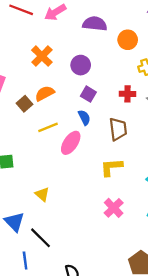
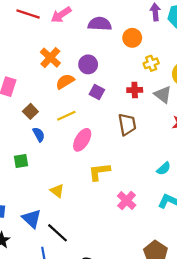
orange semicircle: (45, 93) -> (65, 81), moved
brown square: (24, 104) -> (30, 111), moved
blue semicircle: (84, 118) -> (39, 134), moved
yellow line: (48, 127) -> (66, 116), moved
yellow L-shape: (111, 167) -> (99, 172), moved

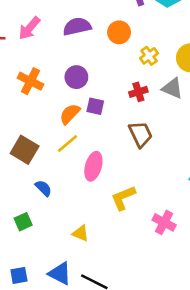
orange semicircle: (65, 81) -> (70, 114), moved
brown square: (30, 111) -> (25, 150), size x1.5
blue semicircle: (39, 134) -> (43, 188), moved
green square: (21, 161) -> (23, 222), moved

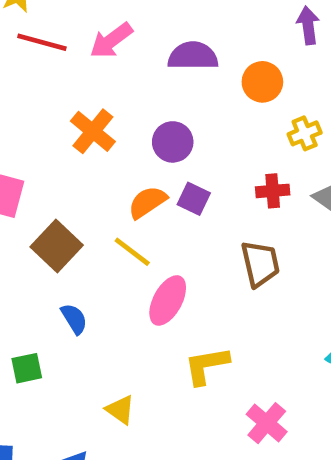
yellow line: (67, 143) -> (132, 252), turned 65

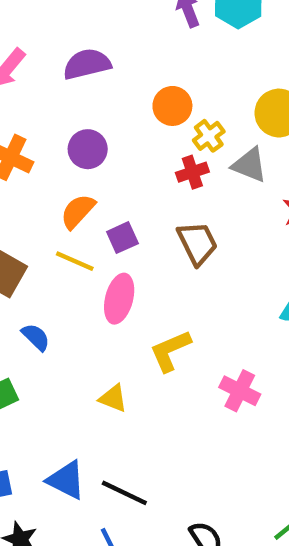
orange circle: (262, 82) -> (172, 106), moved
yellow cross: (305, 133) -> (209, 136), moved
purple square: (194, 199) -> (122, 238), moved, turned -36
yellow triangle: (120, 410) -> (113, 398), moved

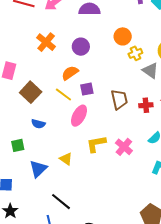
red cross: (192, 172) -> (146, 105), moved
blue semicircle: (36, 337) -> (38, 124), turned 136
pink cross: (240, 391) -> (124, 147), moved
blue triangle: (66, 480) -> (38, 169), moved, turned 36

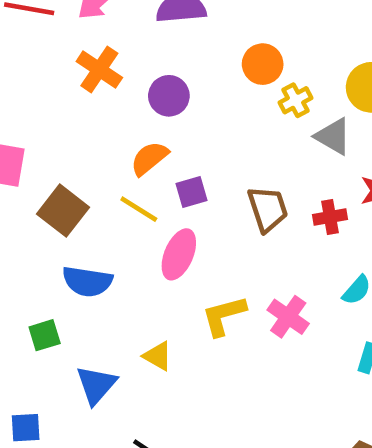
orange cross: (46, 42) -> (99, 70), moved
blue semicircle: (38, 124) -> (87, 281), size x1.5

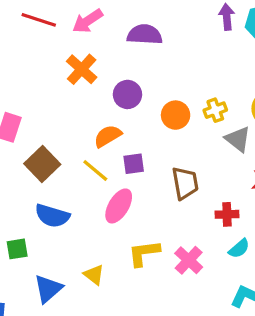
orange circle: (263, 64) -> (176, 115), moved
red cross: (330, 217) -> (227, 214), moved

